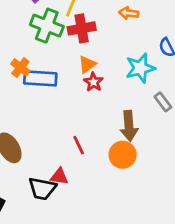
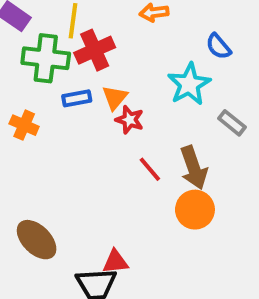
blue rectangle: (40, 78) -> (77, 98), moved, size x0.6
red line: (79, 145) -> (150, 169), moved

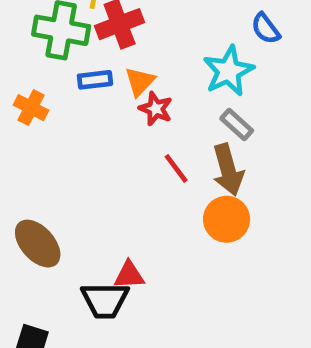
gray rectangle: (232, 123) -> (237, 124), moved

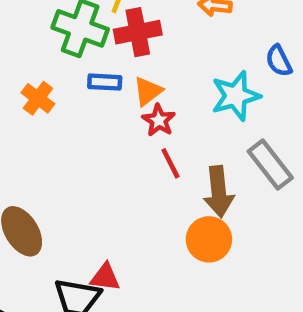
gray rectangle: (237, 124) -> (270, 165), moved, size x1.5
red line: (176, 168) -> (170, 163), moved

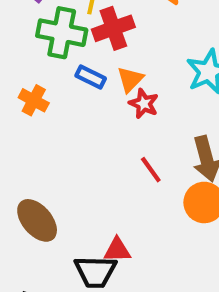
blue rectangle: (105, 82) -> (91, 77), turned 32
red line: (170, 163) -> (151, 170), moved

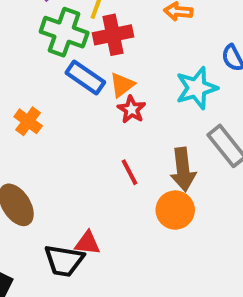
blue rectangle: (91, 77) -> (85, 77), size x1.4
orange cross: (34, 100) -> (28, 121), moved

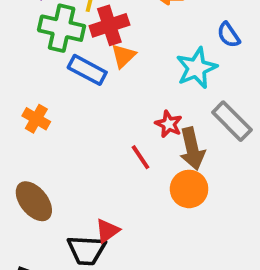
orange triangle: (122, 85) -> (123, 56), moved
red star: (132, 109) -> (169, 124), moved
red triangle: (87, 243) -> (107, 231), turned -36

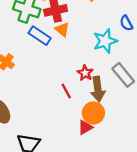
orange triangle: (123, 56) -> (62, 29), turned -42
red triangle: (107, 231) -> (85, 127), moved

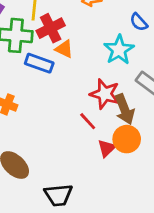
red star: (85, 73) -> (105, 94), size x1.5
red triangle: (85, 127) -> (107, 148), moved

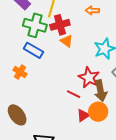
blue rectangle: (39, 63) -> (33, 50), moved
red line: (88, 121) -> (74, 94), turned -32

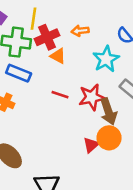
orange arrow: (92, 11) -> (80, 31), moved
red star: (89, 77) -> (92, 97), turned -30
red line: (74, 94) -> (60, 95), moved

